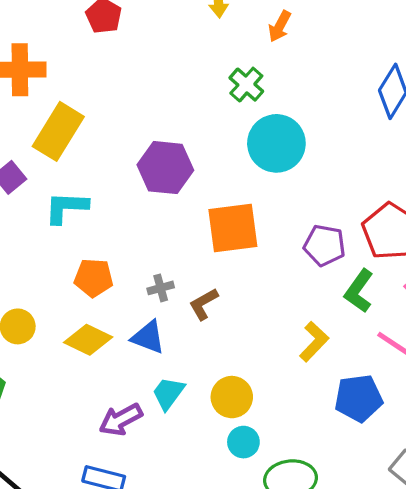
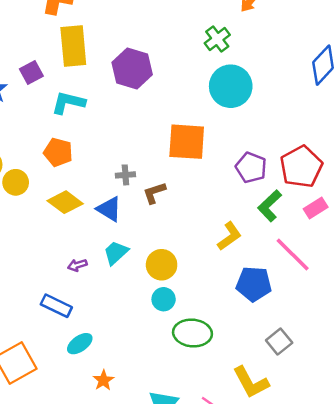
yellow rectangle: (58, 131) -> (73, 46), turned -48
purple hexagon: (165, 168) -> (132, 69), moved
orange pentagon: (94, 278) -> (58, 152), moved
purple arrow: (121, 420) -> (77, 265), size x0.6

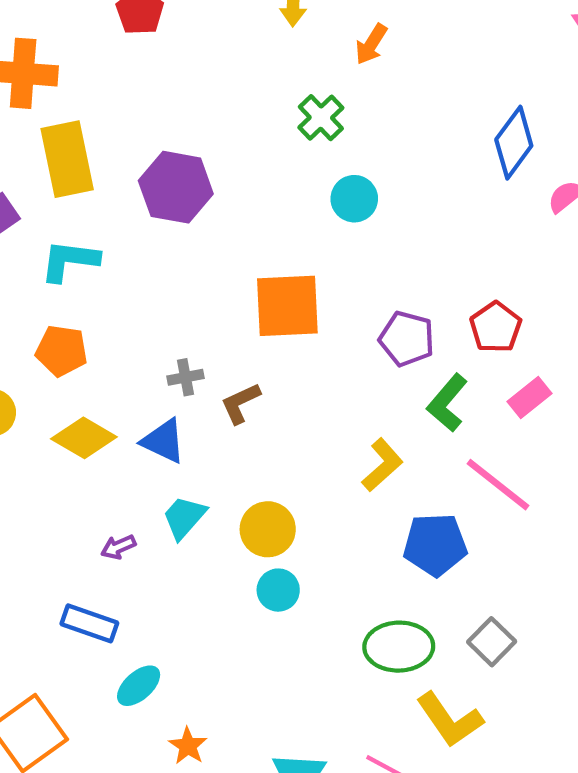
cyan circle: (231, 86) -> (354, 199), size x0.6
red pentagon: (301, 167) -> (496, 327), size x0.7
green ellipse: (192, 333) -> (399, 647), moved

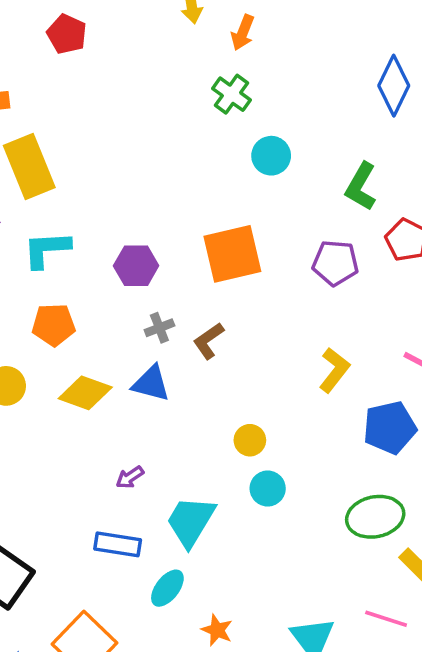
orange arrow: (371, 44) -> (243, 33), moved
purple hexagon: (176, 187) -> (136, 266), moved, size x0.7
green L-shape: (447, 403) -> (361, 187), moved
cyan trapezoid: (184, 517) -> (191, 521), moved, size x1.4
yellow circle: (268, 529) -> (250, 440), size x0.7

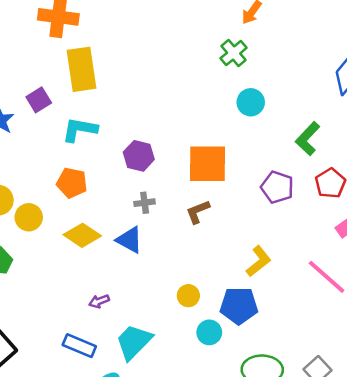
brown L-shape: (208, 341) -> (198, 212), moved
blue pentagon: (390, 428) -> (239, 306), moved
cyan circle: (268, 488) -> (209, 332), moved

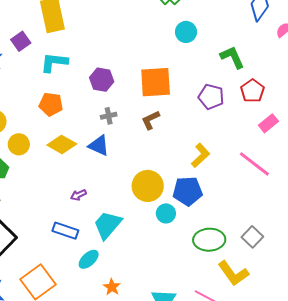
green L-shape: (308, 139) -> (232, 57), turned 116
yellow circle: (29, 217) -> (19, 144), moved
yellow circle: (188, 296) -> (148, 186), size x1.8

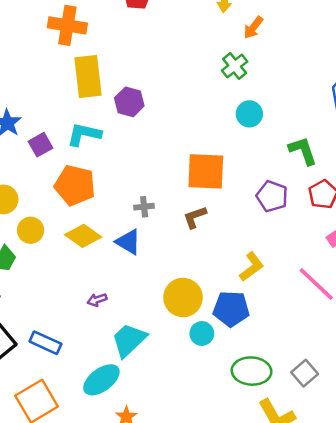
purple square: (21, 41) -> (41, 145), moved
purple hexagon: (102, 80) -> (129, 102), moved
orange pentagon: (51, 104) -> (75, 185), size x1.4
blue rectangle: (65, 231) -> (45, 343), moved
cyan ellipse: (89, 259) -> (101, 380), size x1.4

